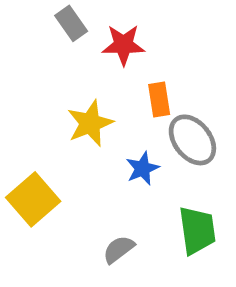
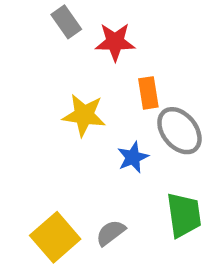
yellow star: (90, 123) -> (84, 115), turned 30
yellow square: (33, 199) -> (55, 237), moved

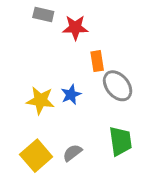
gray rectangle: (66, 22) -> (43, 15), turned -42
yellow star: (84, 115) -> (40, 100), moved
blue star: (133, 157) -> (71, 95), moved

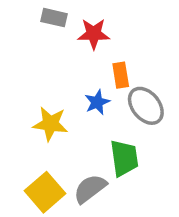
blue star: (71, 95) -> (97, 102), moved
green trapezoid: (120, 141) -> (124, 158), moved
gray semicircle: (72, 153) -> (90, 189), size x1.4

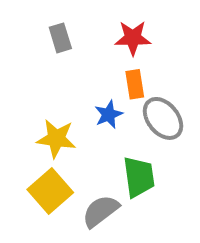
gray rectangle: (54, 18) -> (60, 38), moved, turned 60
red star: (94, 34) -> (133, 38), moved
yellow square: (45, 192) -> (50, 191), moved

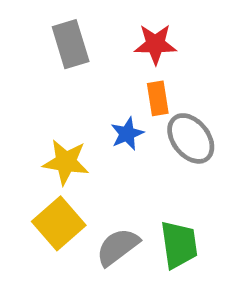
gray rectangle: (60, 38) -> (71, 44), size x1.4
green trapezoid: (139, 177) -> (179, 245), moved

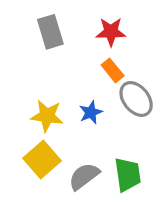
orange rectangle: (158, 98) -> (113, 70), turned -30
blue star: (127, 134) -> (91, 112), moved

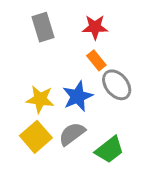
blue star: (91, 112) -> (78, 96), size x1.5
green trapezoid: (128, 175) -> (109, 150), turned 60
gray semicircle: (84, 176) -> (72, 134), moved

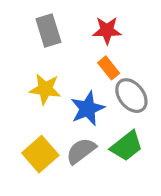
yellow star: (40, 99) -> (45, 89), moved
green trapezoid: (109, 150) -> (127, 146), moved

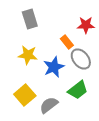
red star: (107, 30) -> (86, 25), moved
gray semicircle: (81, 151) -> (49, 105), moved

